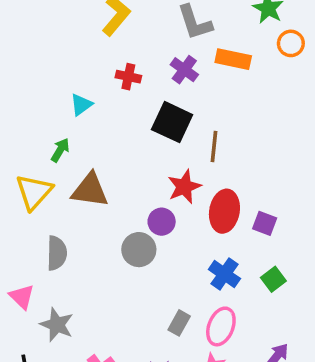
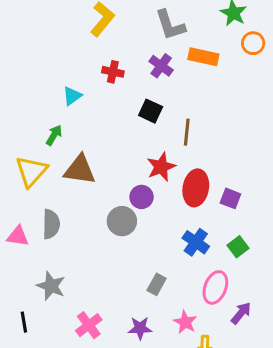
black square: (172, 122) -> (151, 111), size x0.7
pink triangle: (22, 297) -> (18, 236), moved, turned -35
pink ellipse: (221, 326) -> (215, 287), moved

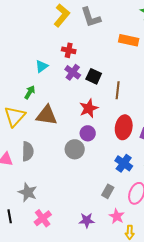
gray L-shape: (170, 25) -> (91, 17), moved
purple cross: (161, 66) -> (73, 72), moved
red star: (161, 167) -> (89, 108), moved
gray rectangle: (157, 284) -> (108, 191), moved
pink cross: (89, 325) -> (43, 218), moved

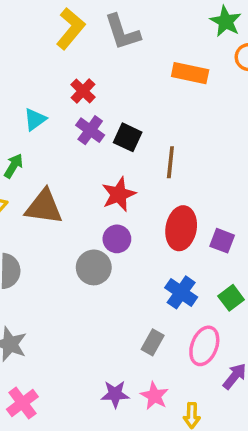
red cross: (69, 50) -> (83, 91), turned 32
pink star: (117, 216) -> (154, 396), moved
pink cross: (43, 218) -> (22, 403), moved

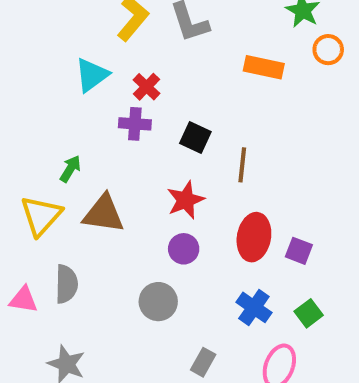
cyan triangle: (35, 119) -> (92, 75), moved, size x1.4
purple cross: (90, 130) -> (135, 124), moved, turned -32
gray circle: (94, 267) -> (158, 302), moved
gray rectangle: (153, 342) -> (203, 362), moved

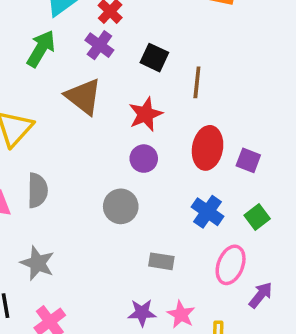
purple cross: (135, 124) -> (99, 45), turned 32
green arrow: (70, 169) -> (41, 49), moved, size x1.5
brown triangle: (104, 214) -> (83, 97), moved, turned 30
gray rectangle: (203, 362) -> (161, 261), turned 70

